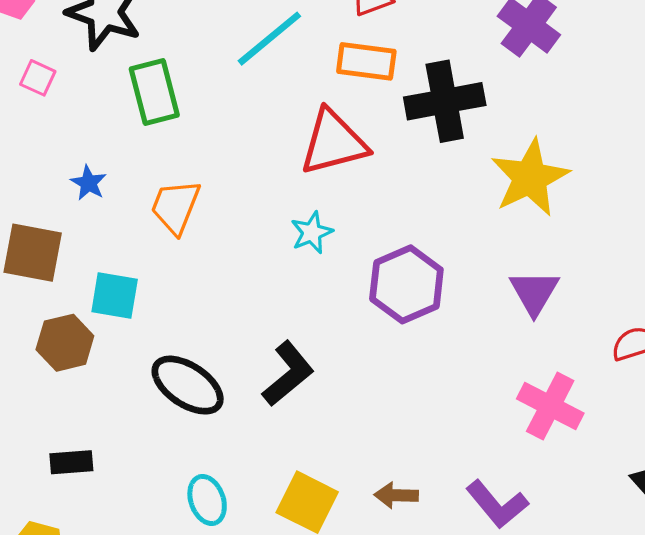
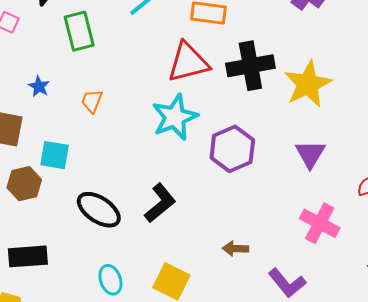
black cross: (445, 101) -> (250, 66), moved
orange trapezoid: (175, 207) -> (92, 101), size x0.7
cyan star: (312, 233) -> (175, 117), size x1.8
black rectangle: (71, 462) -> (28, 256), size x1.5
brown arrow: (396, 495) -> (235, 249), moved

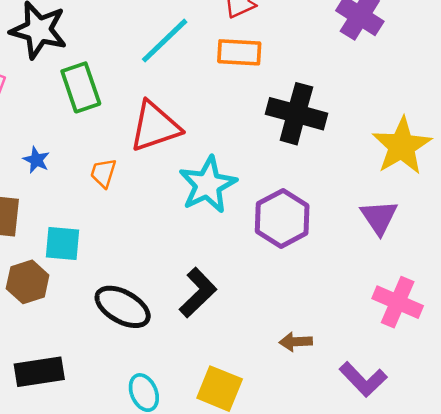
red triangle: (188, 62) -> (155, 126), moved
black cross: (250, 66) -> (296, 114), turned 30
yellow star: (308, 84) -> (402, 146), moved

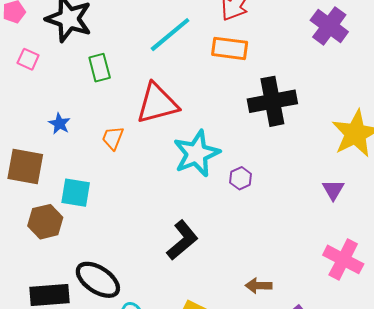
green rectangle: (81, 87) -> (100, 68), size x0.7
black cross: (296, 114) -> (272, 101), turned -30
purple triangle: (379, 217) -> (333, 190), size x0.7
purple hexagon: (282, 218) -> (241, 178), moved, size x0.5
black ellipse: (123, 307) -> (98, 280), moved

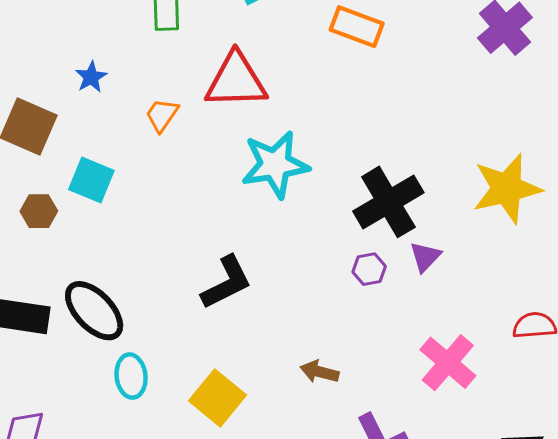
black cross: (272, 101) -> (388, 202), moved, turned -33
purple hexagon: (241, 178) -> (369, 269), moved
purple triangle: (333, 190) -> (425, 257), moved
brown hexagon: (45, 222) -> (39, 211), size x0.7

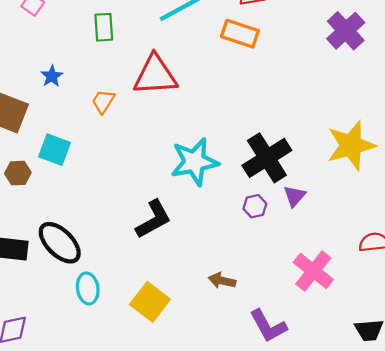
cyan star: (275, 165) -> (194, 162), moved

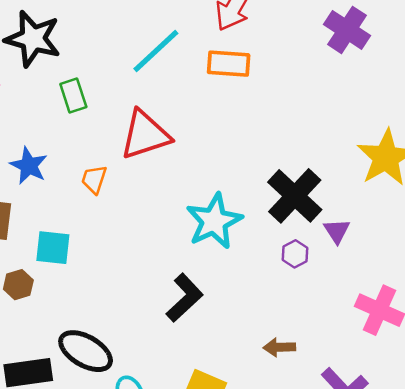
blue star: (52, 76) -> (29, 166), size x1.4

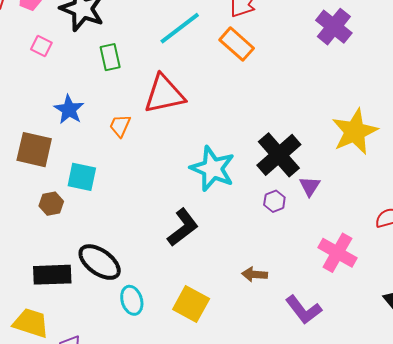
orange rectangle: (229, 64) -> (237, 44), turned 32
cyan star: (214, 221) -> (213, 169), turned -30

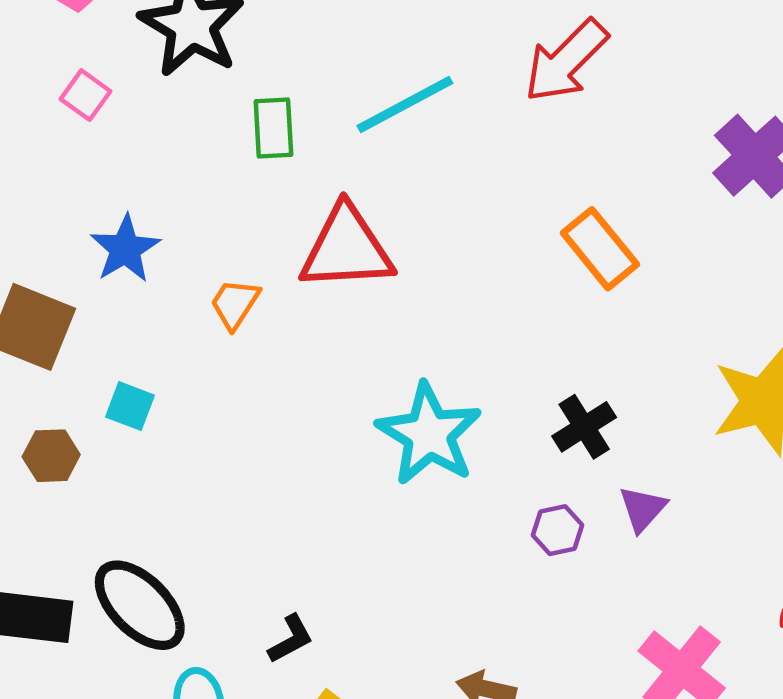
orange rectangle: (237, 44) -> (600, 249), moved
green rectangle: (110, 57) -> (273, 128), moved
black cross: (279, 155) -> (584, 427), size x0.6
cyan square: (82, 177) -> (130, 406), size x0.7
black L-shape: (183, 227) -> (291, 639), moved, size x0.6

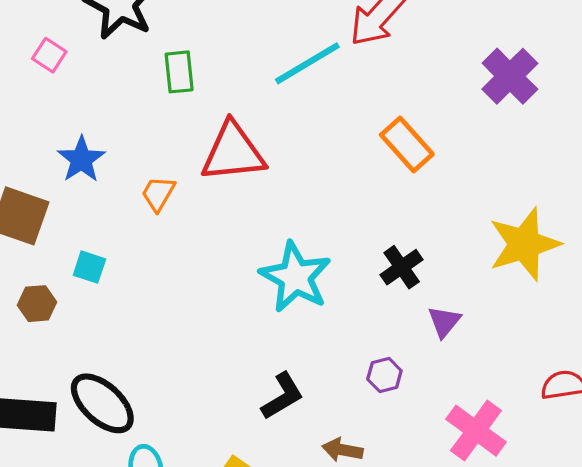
cyan line: (405, 104) -> (307, 63), moved
purple hexagon: (557, 530) -> (384, 375), moved
black L-shape: (291, 639) -> (282, 396), moved, size x1.4

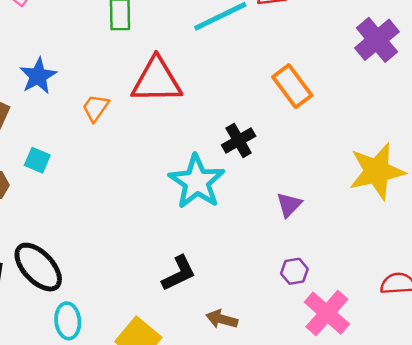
black cross: (402, 267) -> (239, 140), moved
purple triangle: (444, 322) -> (289, 205), moved
purple hexagon: (384, 375) -> (294, 271), moved

